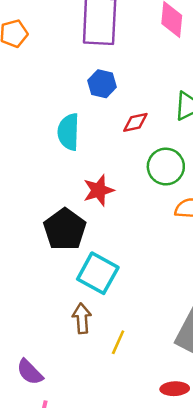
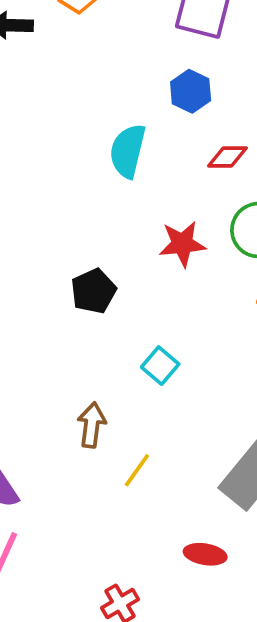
red star: (99, 190) -> (182, 244), moved
black pentagon: (65, 229) -> (93, 291), size x0.7
cyan square: (98, 273) -> (160, 366), moved, size x0.6

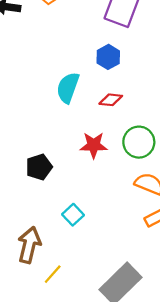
red diamond: (227, 157) -> (111, 100), moved
brown arrow: (92, 425) -> (29, 245), size x1.4

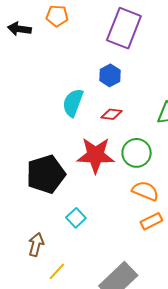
red star: (94, 145) -> (96, 155), size x1.5
black pentagon: (39, 167) -> (46, 174), size x1.6
brown arrow: (29, 245) -> (36, 245), size x0.7

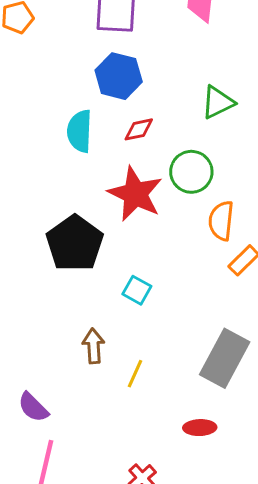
blue hexagon: (110, 75) -> (119, 76), size x1.4
red star: (96, 155) -> (135, 194), turned -30
orange semicircle: (145, 191) -> (221, 221), turned -88

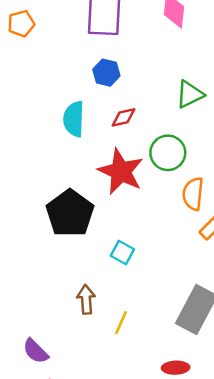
blue hexagon: (119, 76) -> (106, 73), size x0.7

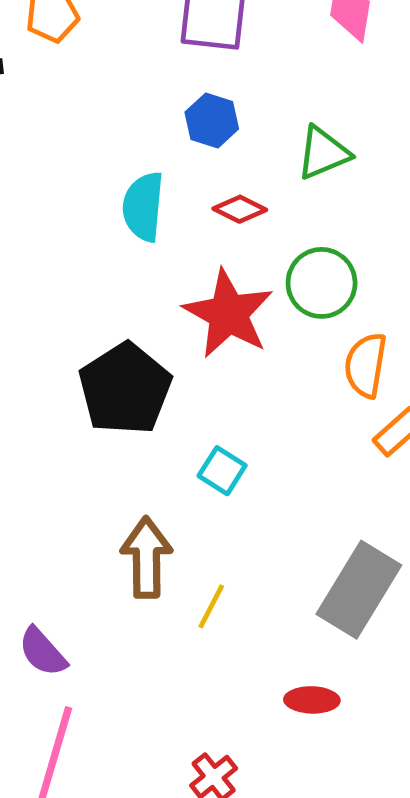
green triangle: (190, 94) -> (323, 153), moved
red diamond: (123, 117) -> (240, 209), turned 35
brown arrow: (86, 299) -> (146, 557), size x1.4

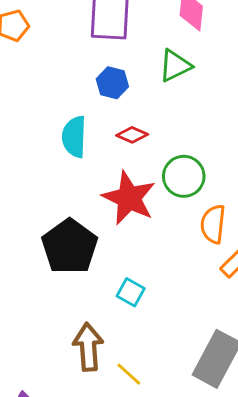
green triangle: (323, 153) -> (175, 66), moved
yellow line: (211, 606) -> (129, 374), turned -72

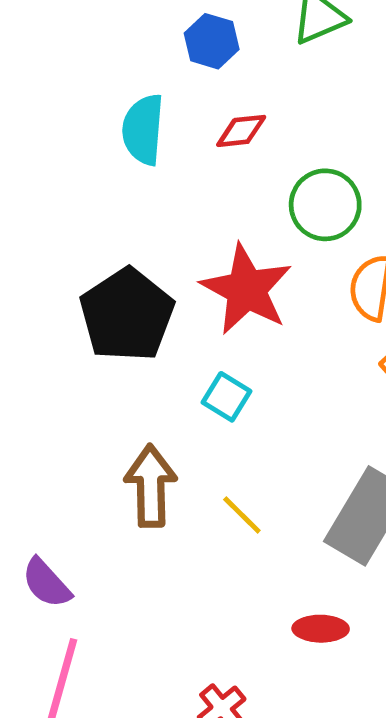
red diamond: (132, 135) -> (241, 131), turned -32
red star: (129, 198) -> (246, 289), moved
yellow line: (129, 374) -> (242, 515), moved

